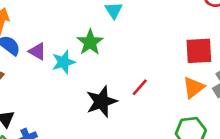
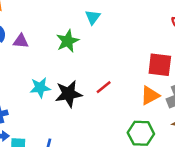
purple triangle: (37, 51) -> (21, 41), turned -35
cyan star: (64, 62) -> (40, 88), moved

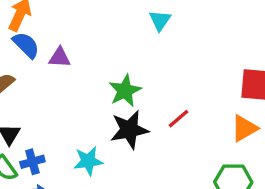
green star: (68, 41) -> (125, 91), moved
cyan star: (40, 88) -> (88, 161), moved

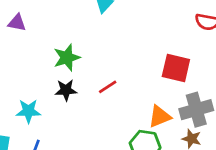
orange triangle: (244, 128) -> (160, 116), moved
black star: (129, 130) -> (66, 90), size x0.7

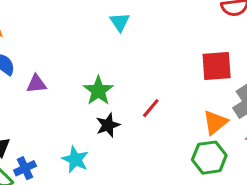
purple triangle: (17, 23) -> (36, 84), moved
cyan star: (28, 111) -> (75, 159), turned -30

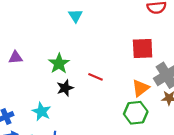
red line: (151, 108) -> (96, 77), turned 72

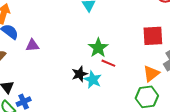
green star: (59, 64) -> (98, 48), moved
cyan star: (41, 111) -> (93, 80), moved

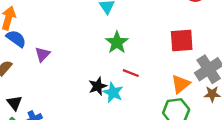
purple triangle: (32, 45) -> (42, 54), turned -40
green star: (98, 48) -> (117, 42), moved

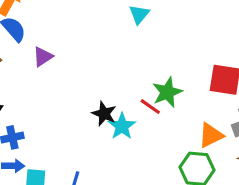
green star: (117, 42) -> (167, 92), moved
black star: (98, 86) -> (104, 114), turned 30

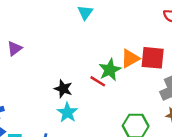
cyan star: (122, 126) -> (67, 112), moved
orange triangle: (211, 135) -> (130, 58), moved

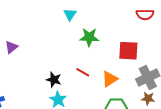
orange triangle: (130, 58) -> (110, 79), moved
green star: (110, 70) -> (89, 37), moved, turned 30

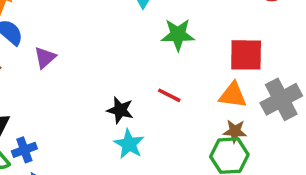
orange triangle: (110, 79) -> (233, 95), moved, turned 42
brown star: (148, 98) -> (235, 131), moved

